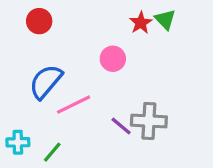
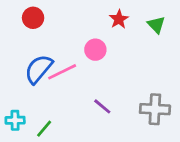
green triangle: (165, 19) -> (156, 25), moved
pink line: (74, 105) -> (62, 72), moved
gray cross: (149, 121) -> (155, 109), moved

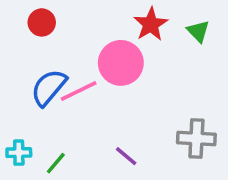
red star: (119, 19) -> (151, 24), size x1.4
pink circle: (95, 50) -> (121, 63), size x1.6
purple line: (102, 106) -> (126, 156), moved

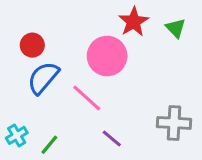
red circle: (42, 22) -> (32, 45), moved
pink line: (79, 91) -> (87, 98), moved, turned 68
cyan cross: (19, 153) -> (17, 135), turned -30

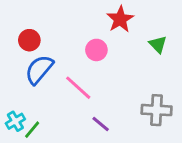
green triangle: (176, 28) -> (158, 44), moved
pink circle: (107, 56) -> (96, 50), size x0.6
green line: (49, 145) -> (32, 130), moved

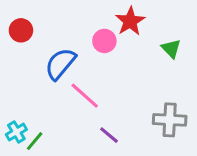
red circle: (29, 40) -> (21, 30), moved
pink circle: (96, 50) -> (104, 41), moved
blue semicircle: (39, 70) -> (60, 64), moved

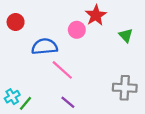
blue semicircle: (60, 64) -> (45, 47), turned 45
purple line: (109, 135) -> (68, 102), moved

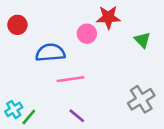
red star: (96, 15) -> (108, 17), turned 30
pink line: (62, 70) -> (70, 79), turned -50
gray cross: (125, 88) -> (141, 99), turned -35

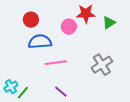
red circle: (17, 25) -> (31, 20), moved
green triangle: (142, 40) -> (109, 23), moved, turned 40
gray cross: (141, 99) -> (102, 65), moved

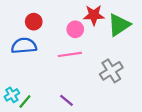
green triangle: (109, 23) -> (119, 25), size x1.6
blue semicircle: (40, 42) -> (24, 46), moved
pink line: (56, 63) -> (70, 54), moved

